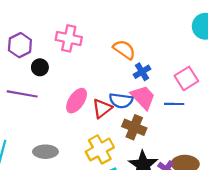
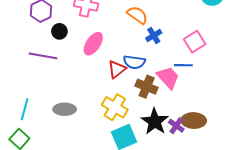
pink trapezoid: (143, 97) -> (168, 77), moved
pink ellipse: (77, 101) -> (93, 44), moved
yellow cross: (100, 149) -> (115, 107), turned -30

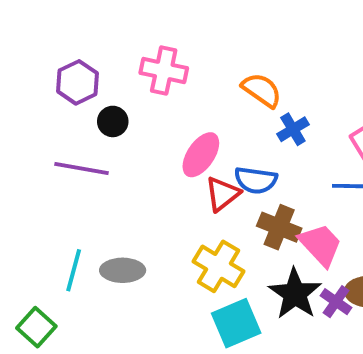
pink ellipse: (93, 44) -> (201, 155), moved
pink trapezoid: (168, 77) -> (320, 245), moved
cyan line: (25, 109) -> (74, 270), moved

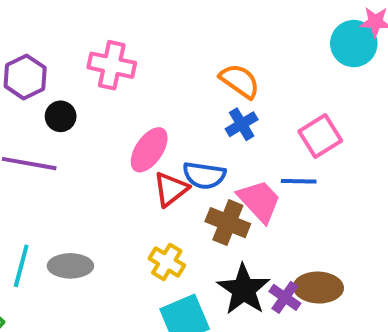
orange semicircle: (262, 90) -> (240, 81), moved
pink trapezoid: (320, 245) -> (259, 201), moved
yellow cross: (219, 266) -> (167, 262), size x0.7

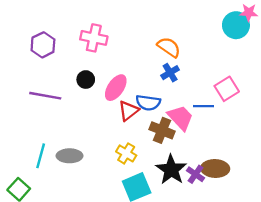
black circle: (61, 116) -> (86, 80), moved
pink square: (320, 136) -> (227, 89), moved

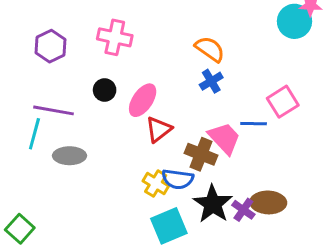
blue semicircle: (148, 103) -> (178, 179), moved
cyan line: (41, 156) -> (34, 134), moved
gray ellipse: (70, 156) -> (70, 156), moved

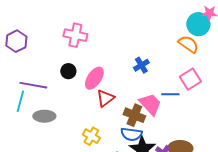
purple hexagon: (51, 46) -> (16, 41), moved
orange semicircle: (210, 49) -> (188, 44), moved
blue semicircle: (178, 179) -> (131, 134), moved
yellow cross: (156, 183) -> (91, 136), moved

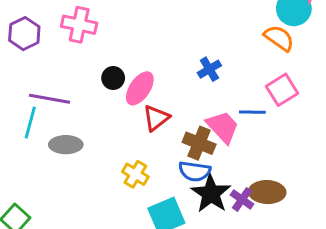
pink cross: (75, 35) -> (79, 25), moved
black circle: (68, 71) -> (113, 78), moved

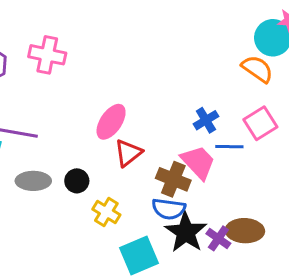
blue cross: (209, 69) -> (206, 120), moved
black circle: (113, 78) -> (77, 181), moved

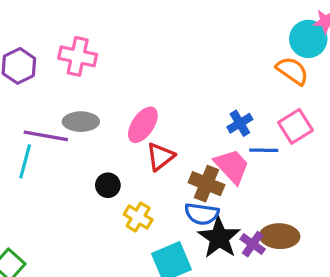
gray ellipse: (33, 181) -> (81, 122), moved

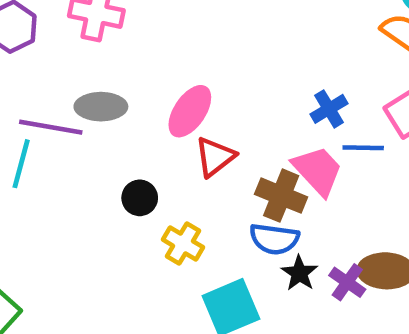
black star: (219, 238) -> (299, 273), size x0.6

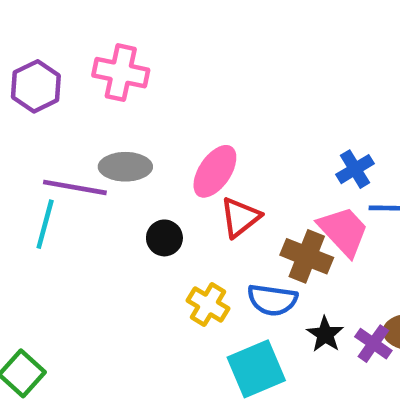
black circle: (140, 198) -> (164, 238), moved
blue semicircle: (274, 239) -> (272, 300), moved

